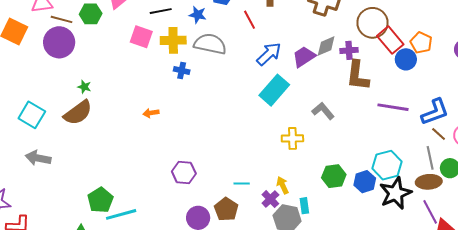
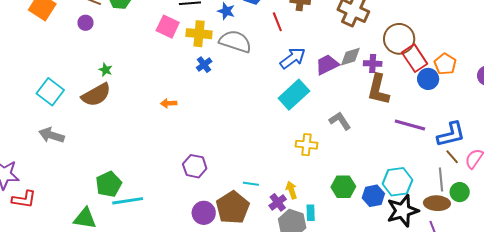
purple circle: (59, 42) -> (86, 23), size x0.5
blue cross: (182, 70) -> (204, 65), turned 35
brown pentagon: (226, 209) -> (233, 208), size x1.4

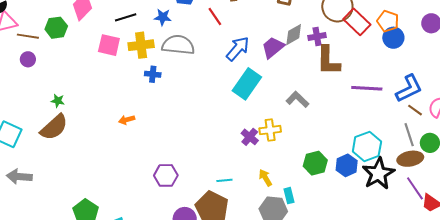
blue cross: (204, 65) -> (153, 74), turned -35
blue circle: (428, 79) -> (393, 38), moved
purple cross: (278, 202) -> (250, 137), moved

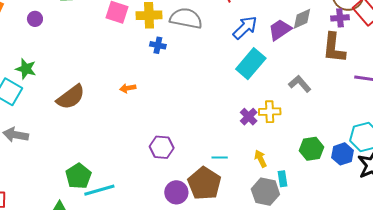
purple cross: (317, 36) -> (340, 18), moved
green star: (58, 101) -> (26, 69), moved, size x1.5
brown semicircle: (54, 127) -> (71, 97), moved

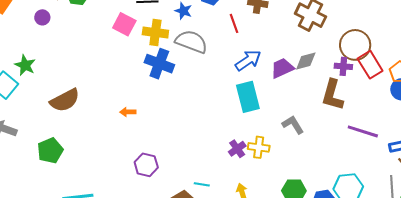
blue cross: (158, 45) -> (159, 64), size x1.8
cyan rectangle: (251, 64) -> (248, 97), turned -64
orange arrow: (128, 88) -> (128, 112), moved
green pentagon: (78, 176) -> (50, 151), moved

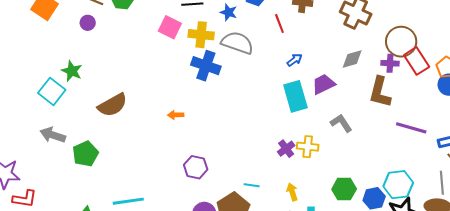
blue arrow: (248, 60) -> (295, 60), size x0.6
purple trapezoid: (282, 68) -> (323, 84), moved
green pentagon: (50, 151) -> (85, 154), moved

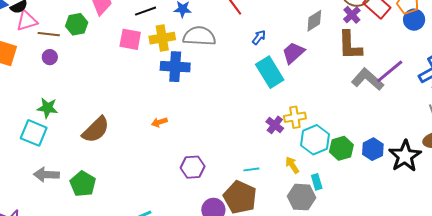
purple cross: (390, 63) -> (352, 15), turned -30
gray L-shape: (341, 123) -> (368, 79), moved, size x1.4
purple line: (411, 128) -> (390, 71), turned -40
cyan hexagon: (398, 185) -> (315, 140), moved

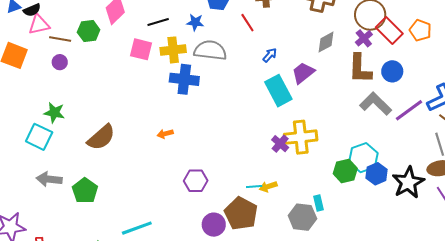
blue circle: (414, 20) -> (392, 71), moved
purple line: (390, 71) -> (409, 110), moved
yellow cross: (295, 117) -> (301, 137), size x1.5
cyan hexagon: (315, 140) -> (363, 158), moved
yellow arrow: (292, 165) -> (268, 187), moved, turned -78

